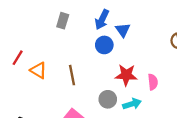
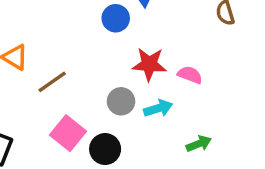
brown line: (72, 75) -> (52, 82), moved, turned 66
pink semicircle: (153, 82) -> (190, 75), turned -63

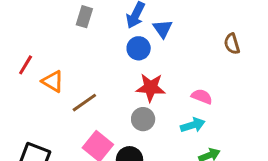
red star: (149, 64) -> (151, 87), moved
cyan arrow: (158, 108) -> (193, 125), moved

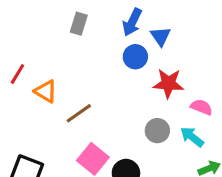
red star: (151, 87) -> (168, 83), moved
gray circle: (143, 119) -> (157, 131), moved
cyan arrow: (193, 125) -> (192, 137), turned -125

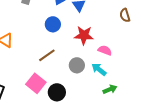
blue circle: (135, 57) -> (53, 24), moved
brown line: (79, 113) -> (47, 55), moved

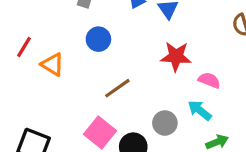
blue circle: (53, 24) -> (98, 39), moved
gray circle: (77, 65) -> (165, 123), moved

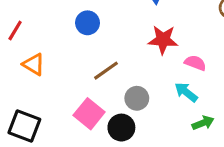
orange triangle: (53, 64) -> (34, 64), moved
gray circle: (165, 123) -> (137, 98), moved

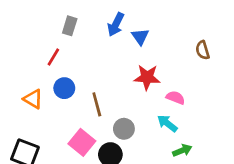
blue circle: (88, 23) -> (64, 88), moved
red line: (15, 31) -> (53, 57), moved
brown line: (106, 71) -> (97, 104), turned -70

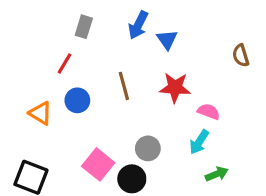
brown line: (97, 104) -> (124, 86), moved
cyan arrow: (167, 123) -> (199, 142), turned -95

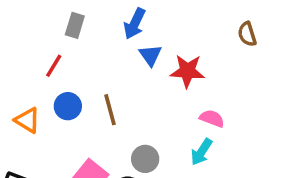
blue triangle: (167, 39) -> (150, 55), moved
brown semicircle: (241, 56) -> (247, 34), moved
brown line: (124, 86) -> (110, 110), moved
red star: (175, 88) -> (187, 71), moved

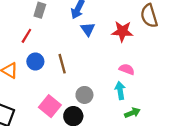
brown semicircle: (247, 34) -> (149, 16), size x1.5
red star: (187, 71) -> (122, 31), moved
cyan arrow: (201, 152) -> (120, 90), turned 138

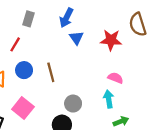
pink square: (50, 106) -> (23, 108), moved

